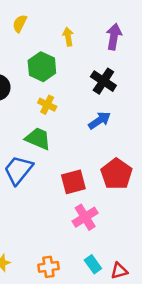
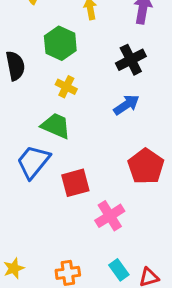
black cross: (103, 81) -> (131, 60), turned 30
red square: (73, 182) -> (75, 183), moved

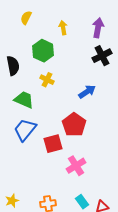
black cross: (131, 60) -> (102, 56), moved
green trapezoid: (56, 126) -> (24, 100), moved
red pentagon: (146, 166) -> (74, 125), moved

